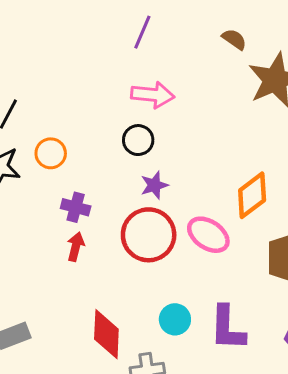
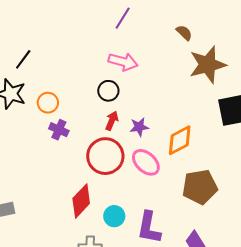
orange circle: (51, 153) -> (48, 103), moved
purple star: (154, 185) -> (139, 127), moved
red arrow: (76, 247) -> (112, 121), moved
red diamond: (106, 334) -> (81, 201), moved, turned 32

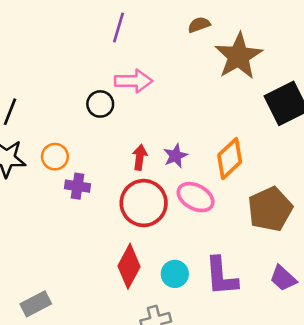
brown semicircle: (184, 33) -> (199, 25), turned -48
black circle: (108, 91) -> (100, 104), moved

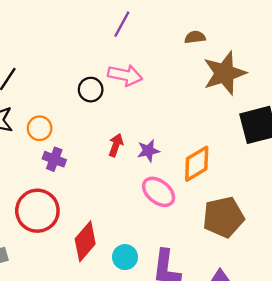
red circle: (144, 203) -> (37, 211), moved

